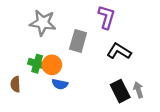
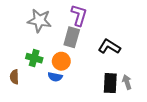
purple L-shape: (106, 17) -> (79, 15), moved
orange circle: (52, 65) -> (61, 61), moved
black rectangle: (120, 91) -> (110, 83), turned 30

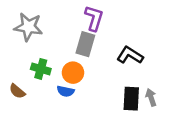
gray star: (39, 21) -> (28, 27), moved
brown semicircle: (14, 77) -> (17, 91), turned -48

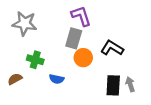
purple L-shape: (94, 18) -> (81, 16), turned -35
orange circle: (73, 73) -> (83, 58), moved
brown semicircle: (17, 91) -> (15, 79), turned 112

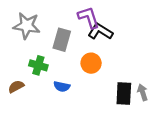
gray rectangle: (74, 38) -> (62, 40), moved
black L-shape: (112, 48) -> (100, 32), moved

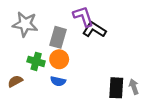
orange circle: (91, 63) -> (59, 59), moved

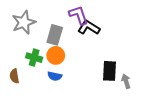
gray star: (25, 24) -> (24, 22), turned -30
brown semicircle: (15, 81) -> (14, 76), turned -72
black rectangle: (116, 88) -> (109, 71), moved

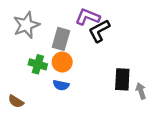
purple L-shape: (78, 15) -> (88, 17), turned -50
black L-shape: (89, 28) -> (99, 31), turned -60
brown semicircle: (14, 76) -> (16, 101), moved, turned -48

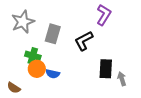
purple L-shape: (88, 17) -> (104, 15), moved, turned 100
black L-shape: (99, 31) -> (84, 41), moved
orange circle: (62, 62) -> (37, 69), moved

